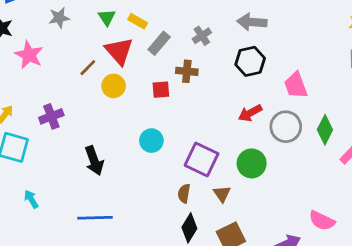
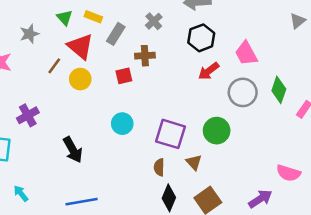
gray star: (59, 18) -> (29, 34), moved
red arrow: (250, 113) -> (209, 71), moved

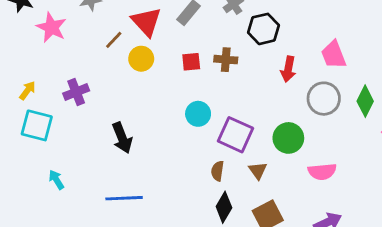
black hexagon: (201, 38) -> (263, 29), moved
brown cross: (145, 56) -> (226, 60), moved
red arrow: (209, 71) -> (288, 69), turned -50
cyan circle: (122, 124) -> (198, 114), moved
pink semicircle: (288, 173) -> (322, 172), moved, turned -30

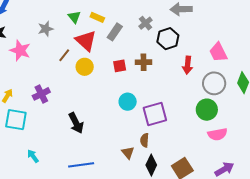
purple square: (235, 135) -> (155, 114), turned -35
green circle: (288, 138) -> (207, 110), moved
brown triangle: (258, 170) -> (128, 153), moved

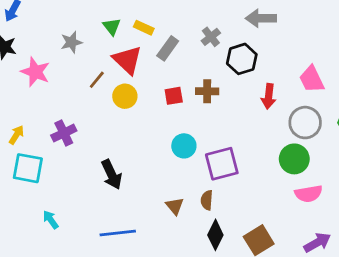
brown triangle: (128, 153) -> (175, 206), moved

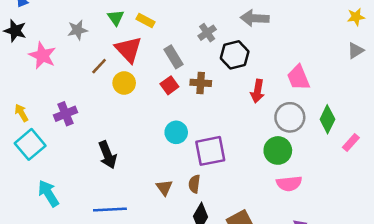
gray rectangle: (168, 48) -> (173, 57), moved, turned -70
red square: (174, 96) -> (169, 85), turned -30
yellow arrow: (16, 135) -> (21, 113), turned -66
cyan square: (28, 168) -> (30, 144), turned 36
cyan arrow: (51, 220) -> (48, 193), size x1.5

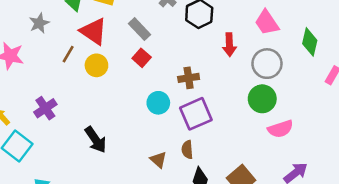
brown cross: (201, 83) -> (189, 78), moved
green diamond: (327, 119) -> (310, 42), moved

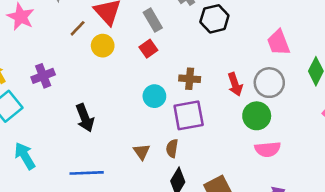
red arrow: (229, 45) -> (235, 84), moved, turned -30

